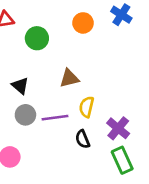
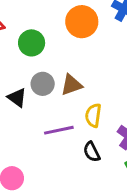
orange circle: (83, 23) -> (82, 22), size x1.4
gray circle: (25, 115) -> (43, 84), moved

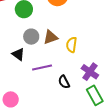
black triangle: (17, 98) -> (18, 54), moved
yellow semicircle: (93, 115) -> (72, 45), moved

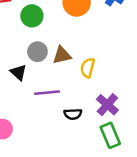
black semicircle: (64, 82) -> (73, 114), turned -72

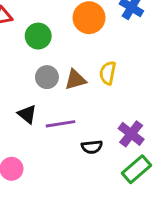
yellow semicircle: (88, 68) -> (108, 73), moved
black triangle: (18, 72) -> (27, 114), moved
green rectangle: (110, 135) -> (137, 169), turned 75

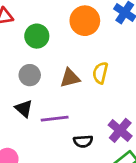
gray circle: (47, 77) -> (30, 75), moved

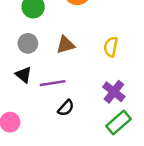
yellow semicircle: (100, 73) -> (111, 47), moved
black semicircle: (83, 141) -> (66, 108), moved, turned -42

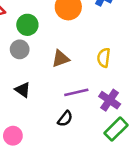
gray circle: (28, 43) -> (20, 49), moved
purple line: (53, 83) -> (76, 92), moved

